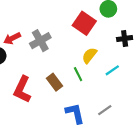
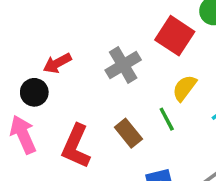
gray cross: (40, 41) -> (123, 65), moved

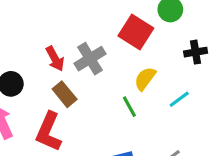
red arrow: (57, 63) -> (55, 59), moved, turned -90
brown rectangle: (128, 133) -> (65, 94), moved

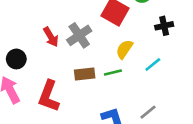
brown rectangle: (65, 94) -> (85, 74), moved, turned -54
green line: (129, 107) -> (113, 72), turned -72

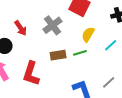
red arrow: (51, 37) -> (21, 28), moved

